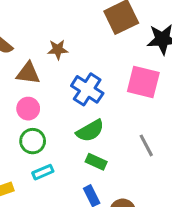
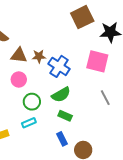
brown star: (58, 50) -> (39, 56), moved
green circle: (33, 141) -> (32, 102), moved
gray line: (146, 145) -> (105, 98), moved

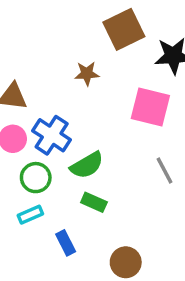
brown star: (39, 56) -> (87, 73), moved
blue cross: (59, 66) -> (52, 135), moved
blue rectangle: (62, 139) -> (66, 243), moved

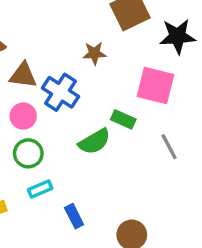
blue cross: (52, 135) -> (60, 92), moved
green circle: (36, 178) -> (28, 153), moved
green rectangle: (94, 202) -> (123, 119), moved

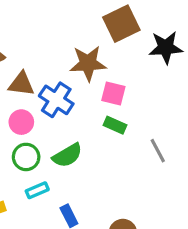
brown star: (94, 53) -> (88, 63), size x1.6
pink square: (156, 85) -> (113, 94), moved, size x0.7
green semicircle: (94, 141) -> (67, 155), moved

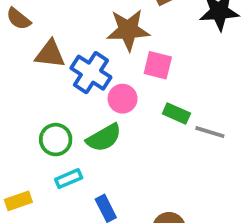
pink circle: (21, 122) -> (123, 99), moved
green rectangle: (115, 125) -> (176, 114), moved
gray line: (158, 151) -> (210, 132), turned -45

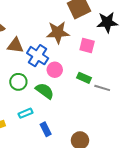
pink square: (158, 65) -> (87, 46), moved
green semicircle: (104, 138) -> (45, 91), turned -114
green circle: (56, 140) -> (18, 82), moved

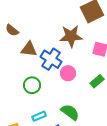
green rectangle: (84, 78) -> (97, 81), turned -64
green semicircle: (45, 91) -> (70, 112), moved

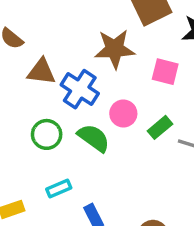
pink circle: (68, 73) -> (123, 114), moved
green semicircle: (70, 112) -> (94, 138), moved

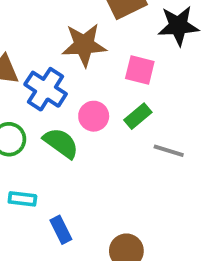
green rectangle: (160, 127) -> (138, 116), moved
cyan rectangle: (59, 189) -> (22, 199), turned 30

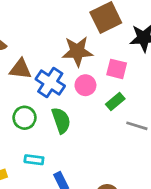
pink circle: (94, 116) -> (85, 85), moved
green semicircle: (61, 143) -> (61, 120), turned 35

